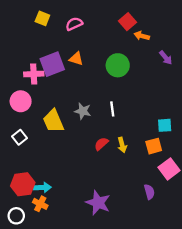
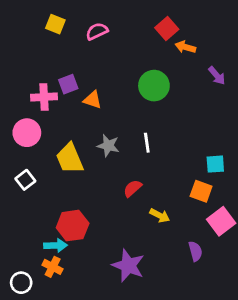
orange triangle: (76, 59) -> (93, 100), moved
purple square: (52, 64) -> (68, 84), size x0.6
yellow arrow: (122, 145) -> (160, 216), moved, turned -48
orange square: (154, 146) -> (201, 191), turned 35
red hexagon: (23, 184) -> (73, 226), moved

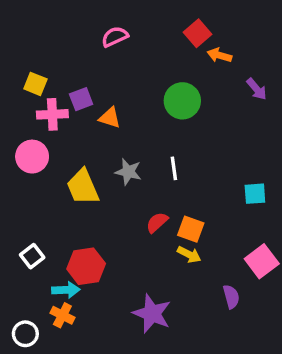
yellow square: (55, 24) -> (35, 84), moved
white square: (25, 180) -> (32, 256), moved
orange square: (201, 191) -> (191, 229), moved

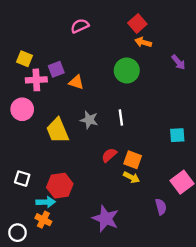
orange arrow: (219, 55) -> (143, 42), moved
white square: (32, 256) -> (22, 179), turned -35

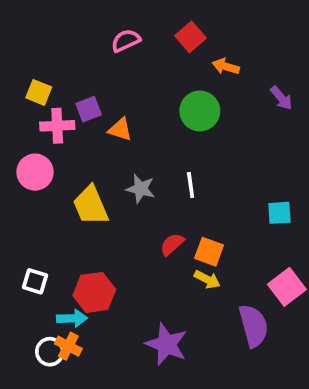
red square: (137, 24) -> (191, 37), moved
purple semicircle: (161, 207) -> (254, 326), size x1.6
white circle: (17, 233) -> (50, 352), moved

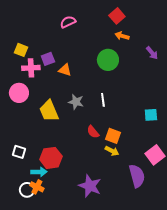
red square: (191, 37) -> (117, 16), moved
red semicircle: (172, 244) -> (93, 132), turned -88

